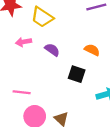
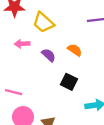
orange semicircle: (92, 50) -> (75, 50), moved

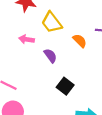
orange semicircle: (75, 50) -> (80, 41), moved

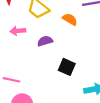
purple semicircle: (50, 56) -> (45, 41), turned -56

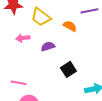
black square: (67, 67) -> (68, 69), turned 35

